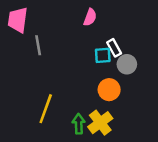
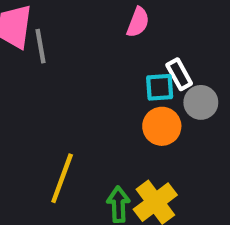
gray line: (38, 45) -> (40, 46), moved
orange circle: (109, 90) -> (162, 126), moved

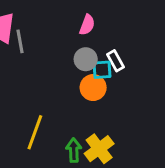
gray circle: (201, 102) -> (86, 59), moved
orange circle: (162, 126) -> (93, 88), moved

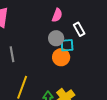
gray line: (20, 41) -> (12, 54), moved
white rectangle: (115, 61) -> (79, 29), moved

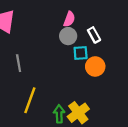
gray circle: (56, 38) -> (68, 36), moved
orange circle: (61, 57) -> (95, 66), moved

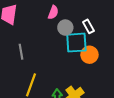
pink semicircle: (69, 19) -> (53, 12), moved
cyan square: (81, 53) -> (76, 43), size x1.6

